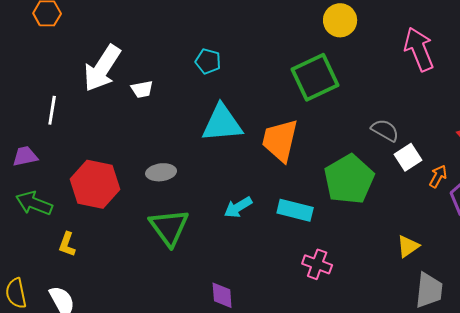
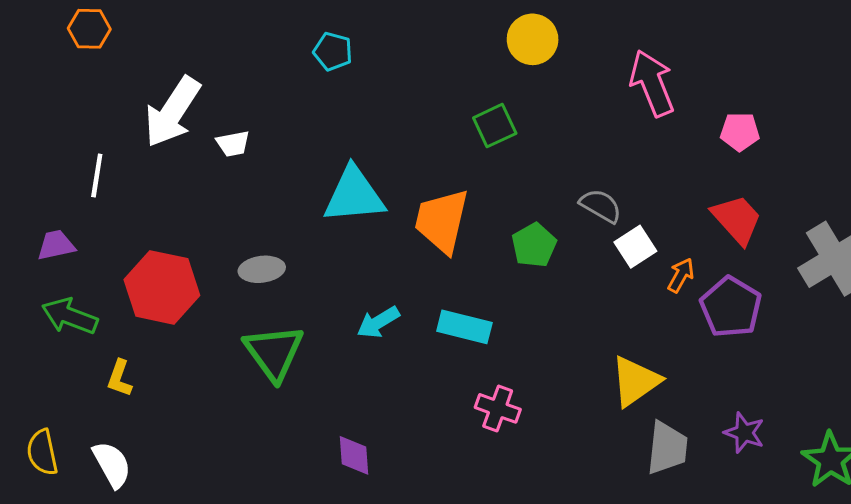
cyan pentagon: (208, 61) -> (333, 51), moved
green square: (315, 77) -> (495, 126), size x0.6
green pentagon: (349, 179) -> (534, 245), moved, size x0.6
yellow triangle: (408, 246) -> (635, 381), size x1.5

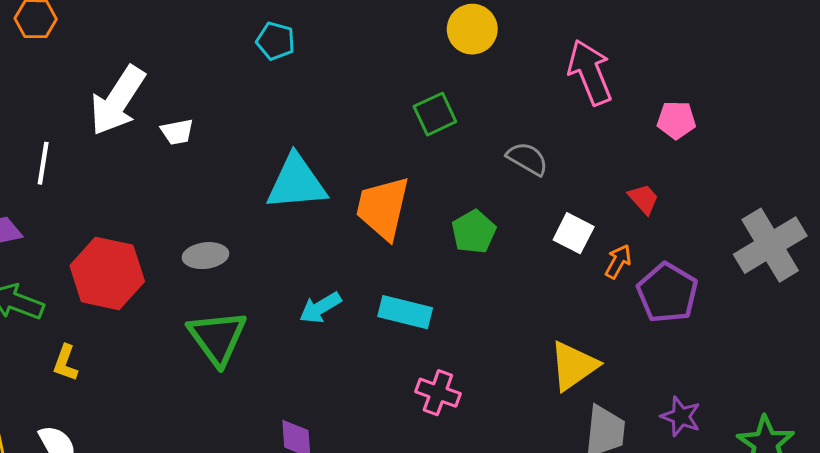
gray semicircle: (601, 206) -> (527, 159), moved
red trapezoid: (737, 219) -> (644, 199), moved, size x0.6
white square: (635, 247) -> (574, 233), turned -30

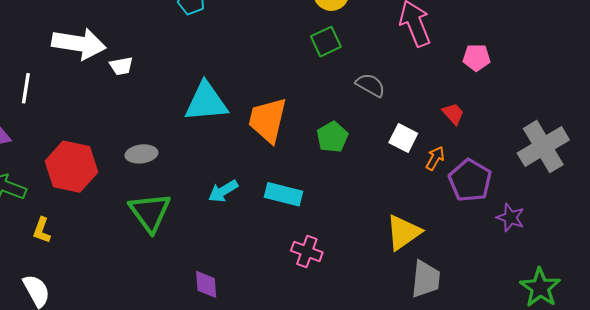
white arrow: (118, 101) -> (79, 44), turned -114
green square: (435, 114) -> (326, 42), moved
purple star: (681, 416) -> (510, 218), moved

